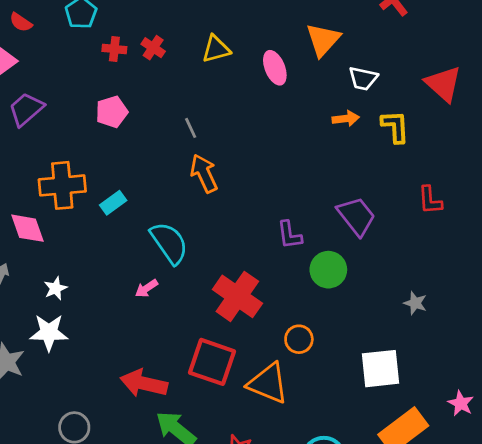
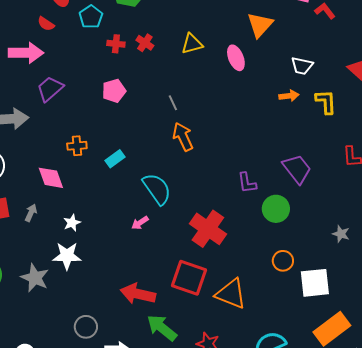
orange triangle: (323, 40) -> (260, 25), moved
orange cross: (62, 185) -> (77, 146), size x0.6
orange circle: (299, 339) -> (283, 261), moved

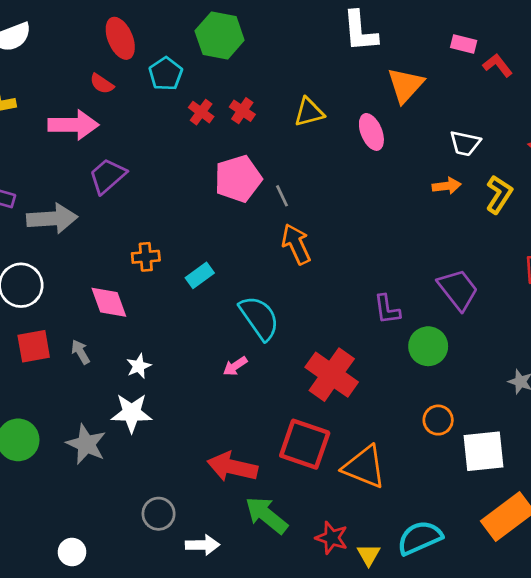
red cross: (116, 44) -> (201, 112), turned 30
pink pentagon: (114, 91) -> (238, 179), moved, size x1.4
yellow L-shape: (326, 102) -> (499, 194), turned 36
gray arrow: (31, 213) -> (81, 352), turned -54

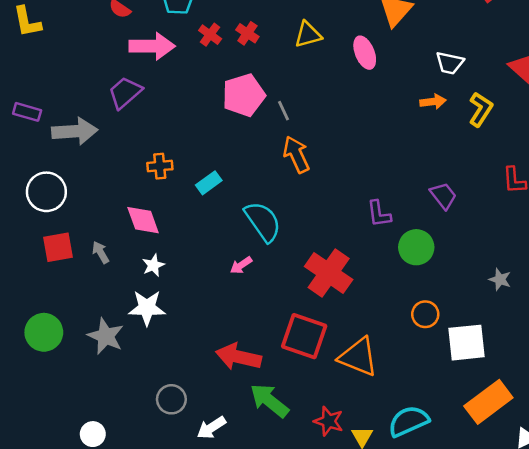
pink arrow: (73, 125) -> (152, 46), moved
purple trapezoid: (458, 289) -> (443, 196), size x0.7
pink diamond: (109, 302) -> (143, 220), moved
white arrow: (203, 545) -> (211, 428), turned 148

